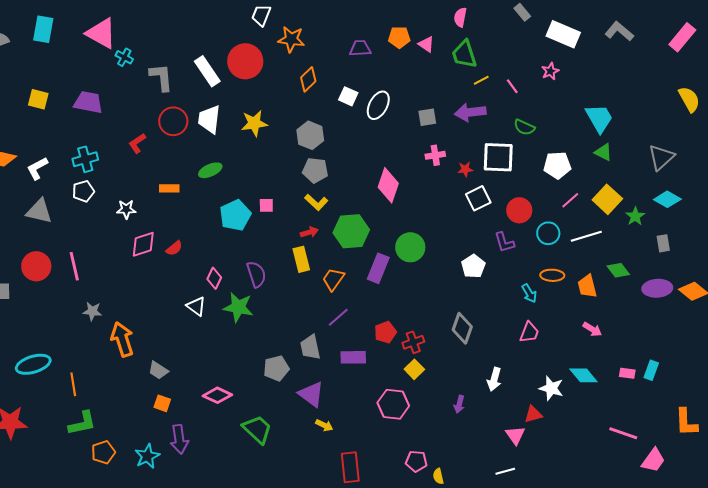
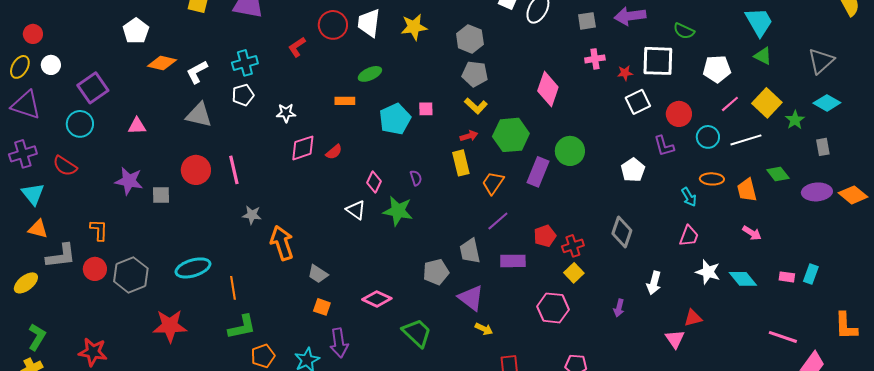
orange rectangle: (169, 188) -> (345, 101), moved
purple semicircle: (256, 274) -> (416, 178), size x0.6
white star: (551, 388) -> (708, 272), moved

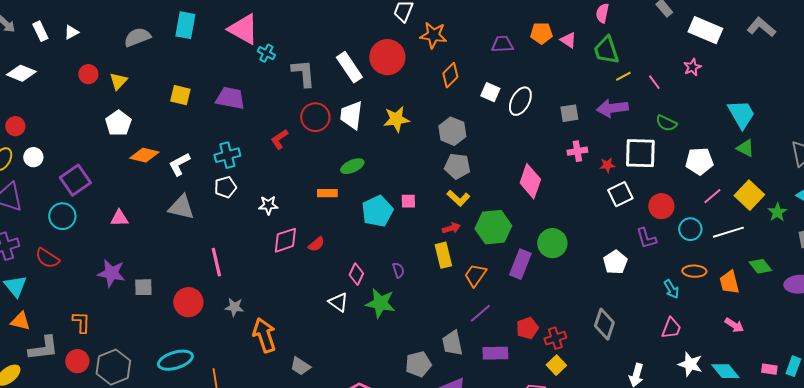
red circle: (196, 170) -> (188, 302), moved

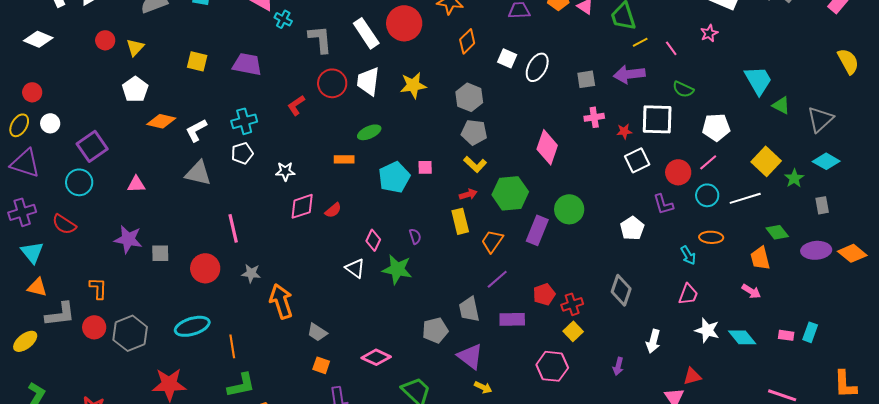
green triangle: (745, 148) -> (781, 105), moved
pink line: (712, 196) -> (708, 162), moved
orange trapezoid: (729, 282) -> (760, 258), moved

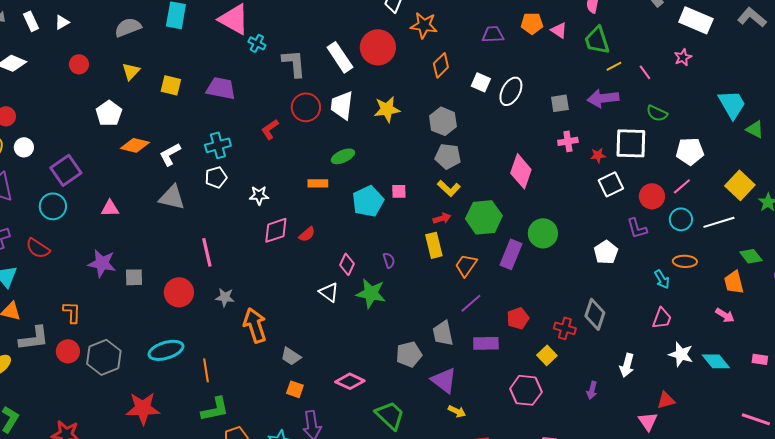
yellow triangle: (135, 47) -> (131, 71), moved
red cross: (572, 304) -> (565, 328), moved, turned 35

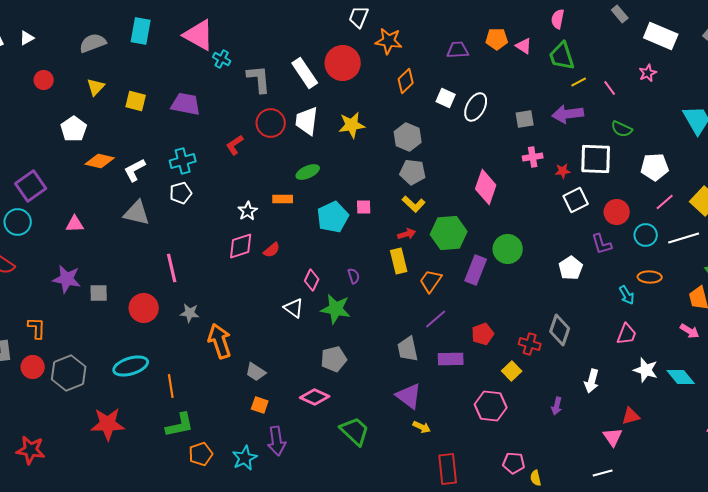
pink line: (682, 186) -> (665, 202), moved
white star: (259, 195) -> (248, 211), moved, turned -30
gray pentagon: (409, 354) -> (334, 359), moved

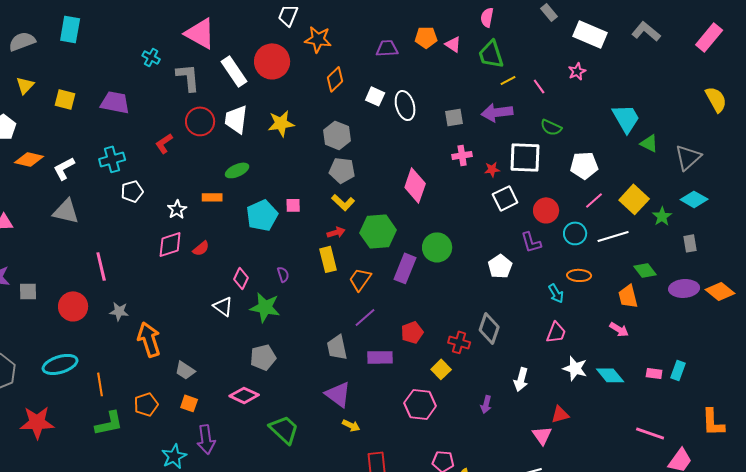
pink triangle: (199, 35) -> (200, 33), moved
white ellipse: (476, 107) -> (405, 105), turned -44
white pentagon: (181, 193) -> (132, 191), moved
orange pentagon: (201, 454) -> (146, 404), moved

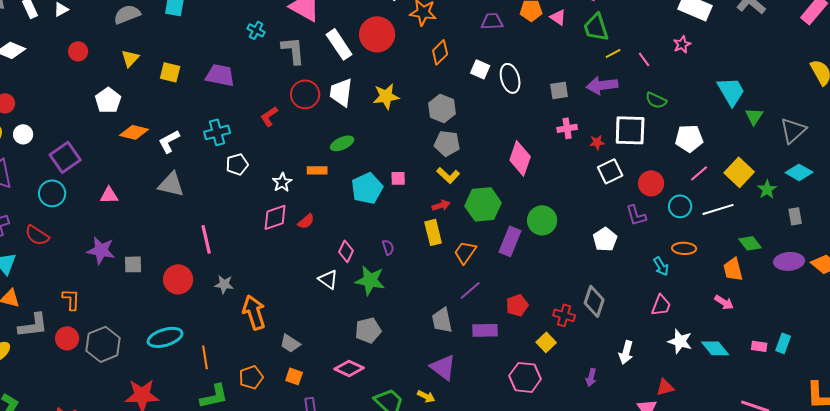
green triangle: (649, 143) -> (754, 116), turned 36
yellow arrow: (351, 425) -> (426, 396), moved

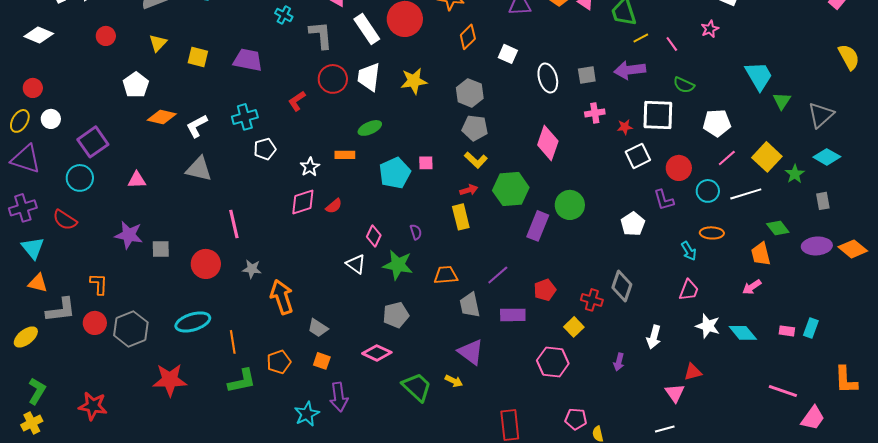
white ellipse: (510, 78) -> (548, 78), moved
orange trapezoid: (465, 252) -> (446, 275), moved, turned 50
pink arrow: (724, 302) -> (752, 287), turned 114

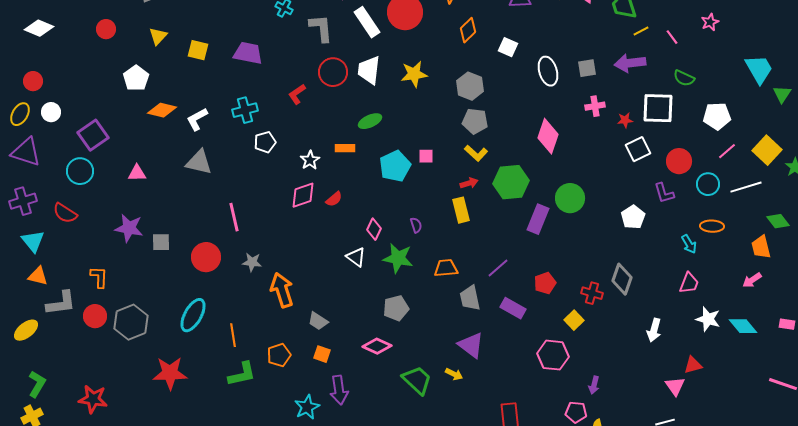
purple rectangle: (513, 315) -> (513, 308), turned 30
cyan ellipse: (193, 322) -> (193, 315), turned -44
purple arrow: (619, 362) -> (594, 385), moved

